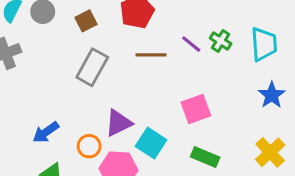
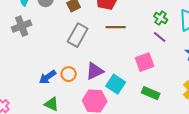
purple line: (191, 44) -> (160, 37), moved
orange circle: (89, 146) -> (69, 74), moved

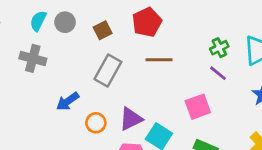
green cross: (161, 18) -> (219, 48), turned 32
gray cross: (22, 26) -> (33, 58), turned 36
blue arrow: (48, 77) -> (68, 101), moved

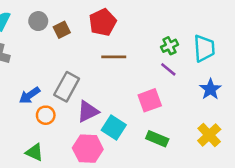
gray circle: (65, 22) -> (38, 21), moved
gray rectangle: (108, 70) -> (67, 87), moved
orange circle: (96, 123) -> (46, 115), moved

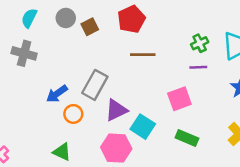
purple line: (168, 69) -> (198, 67), turned -42

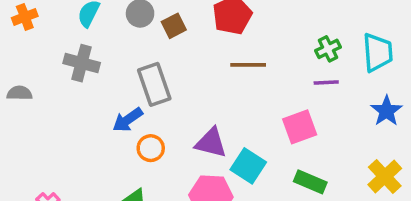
gray rectangle: (95, 85) -> (154, 84), moved, turned -48
purple triangle: (116, 110) -> (211, 143), turned 40

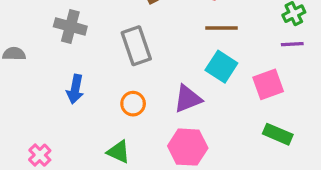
blue arrow: (128, 120) -> (75, 89), moved, turned -44
purple triangle: (211, 143) -> (188, 99), turned -36
cyan square: (248, 166) -> (221, 67), moved

